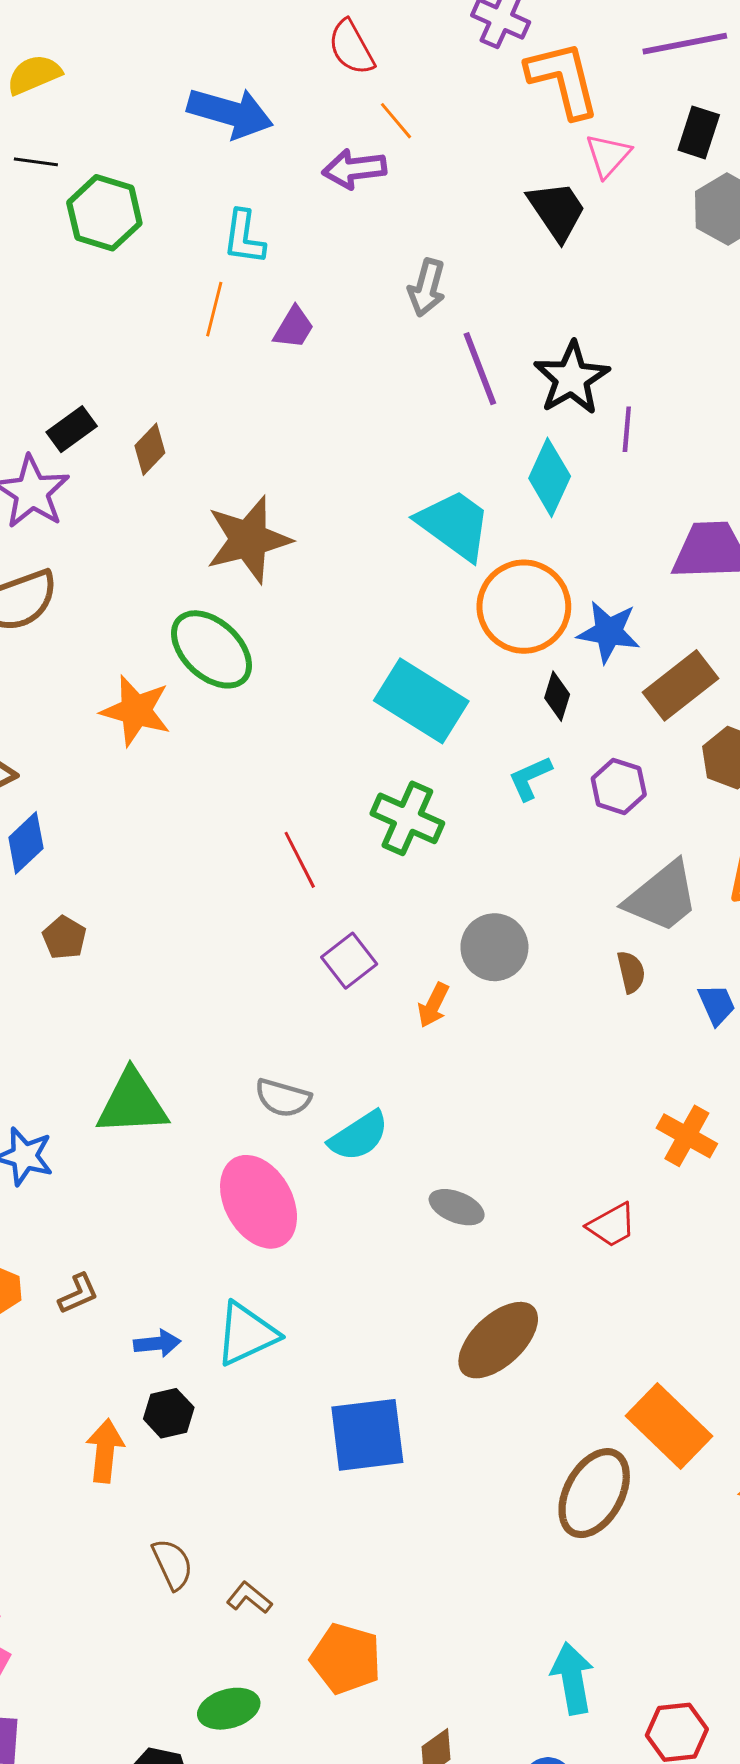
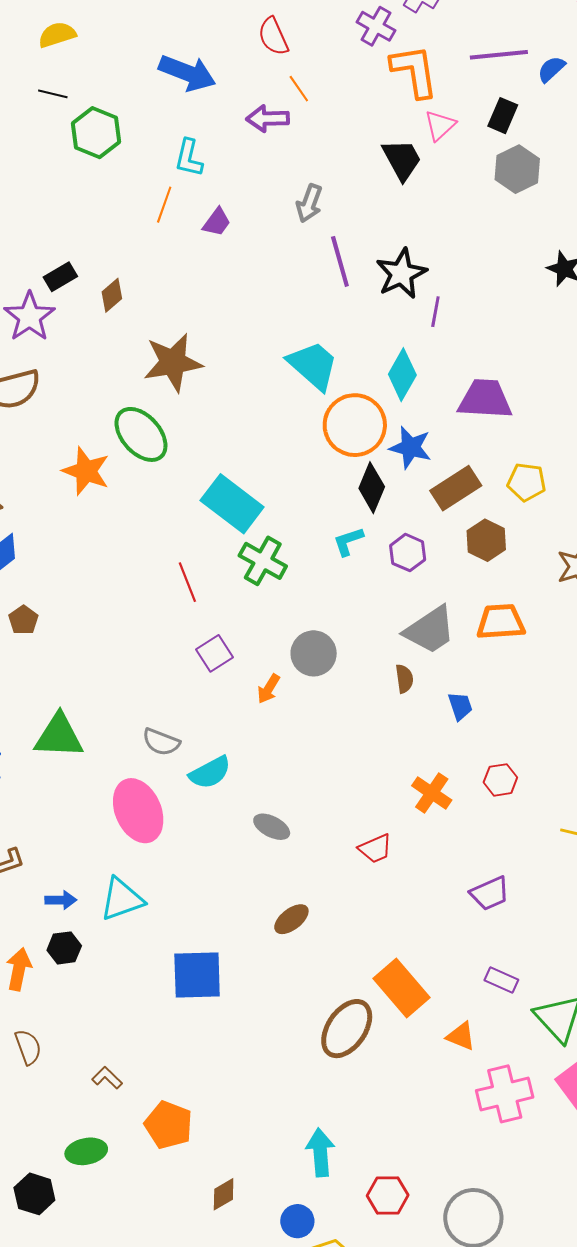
cyan diamond: (550, 477) -> (402, 375), moved
black diamond: (557, 696) -> (372, 488), size x1.5
cyan rectangle: (421, 701) -> (232, 504), moved
brown ellipse: (498, 1340) -> (291, 919), size x0.6
brown semicircle: (172, 1564) -> (28, 1047), moved

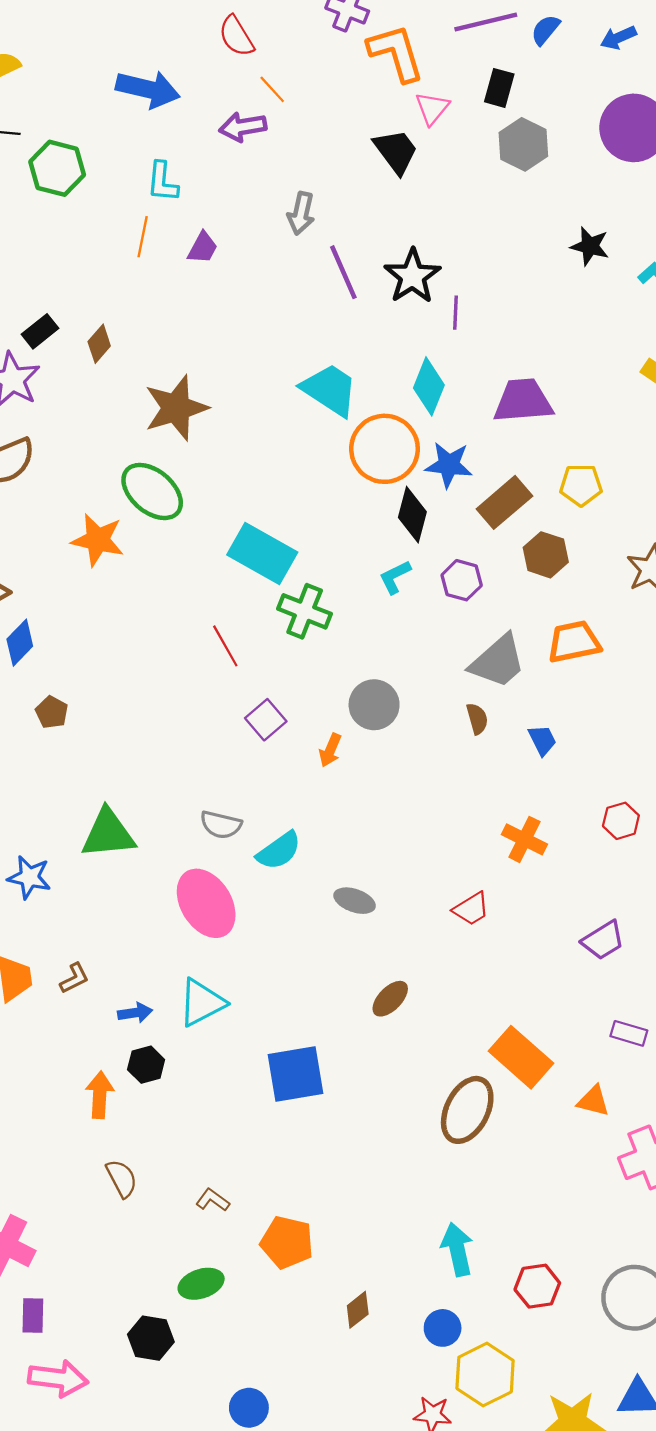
red hexagon: (500, 780) -> (621, 821), moved

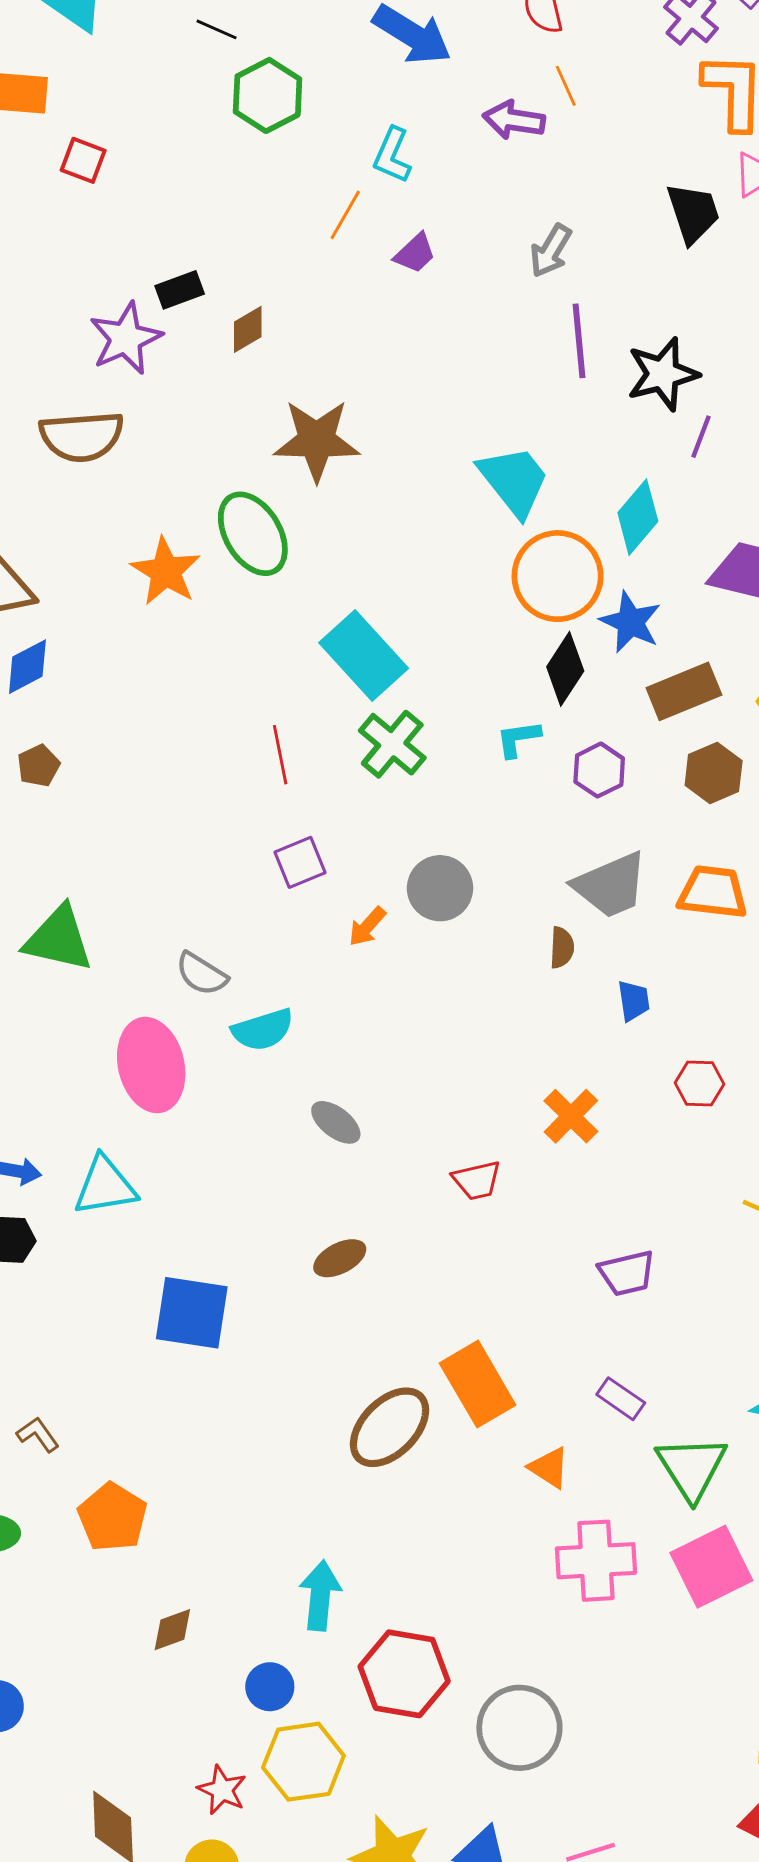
red hexagon: (621, 821) -> (700, 1084), moved
red hexagon: (537, 1286) -> (404, 1674), size x1.5

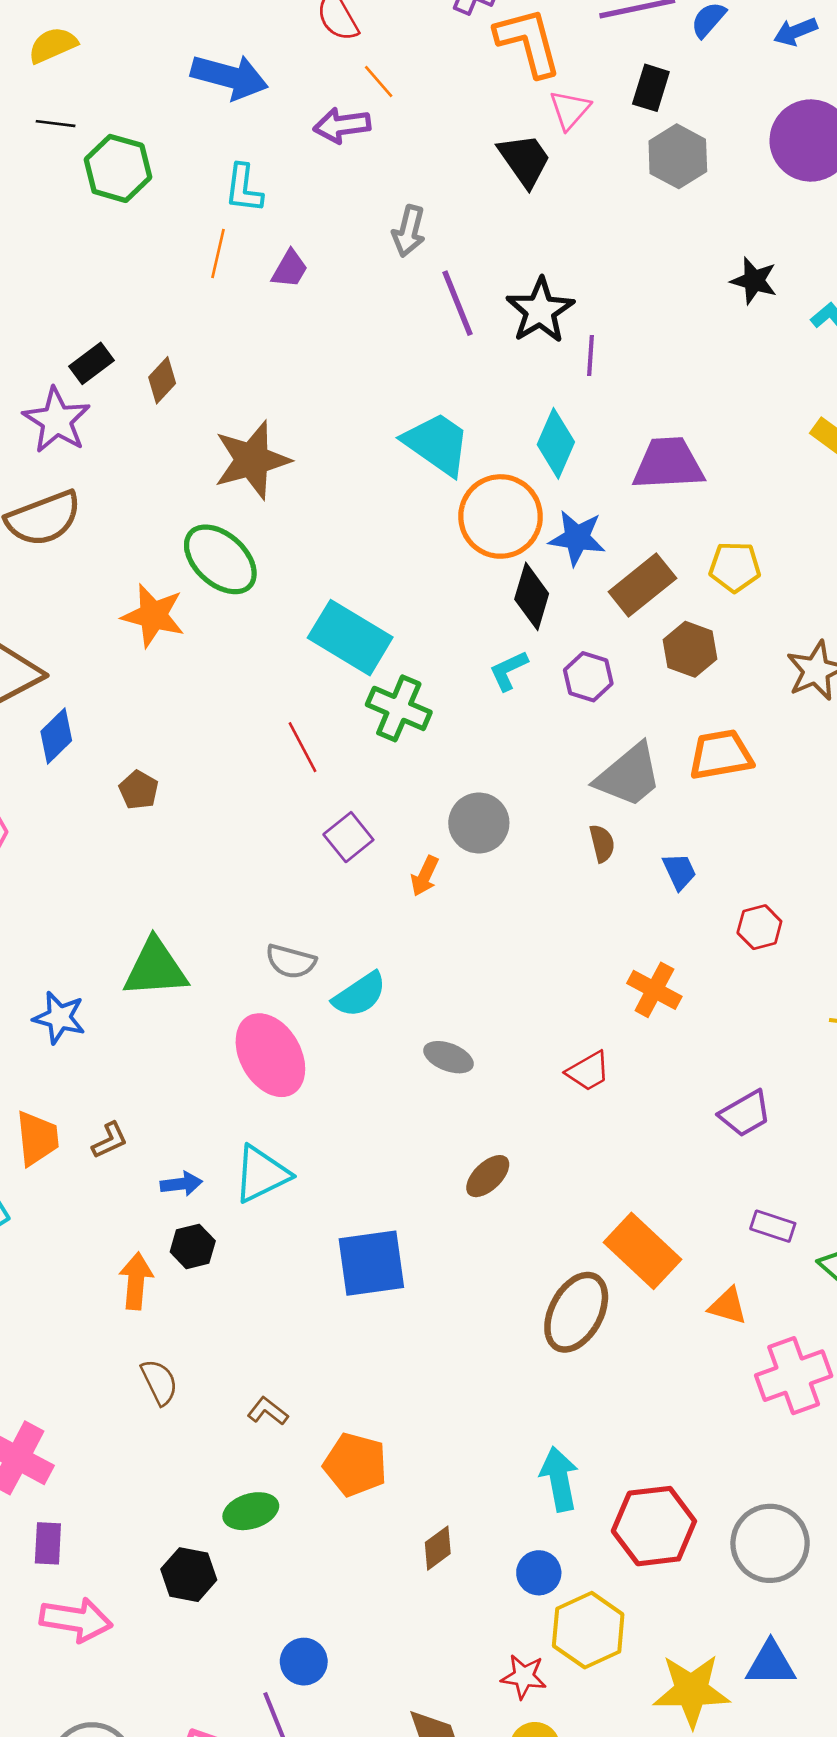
brown pentagon: (38, 766) -> (139, 790), moved

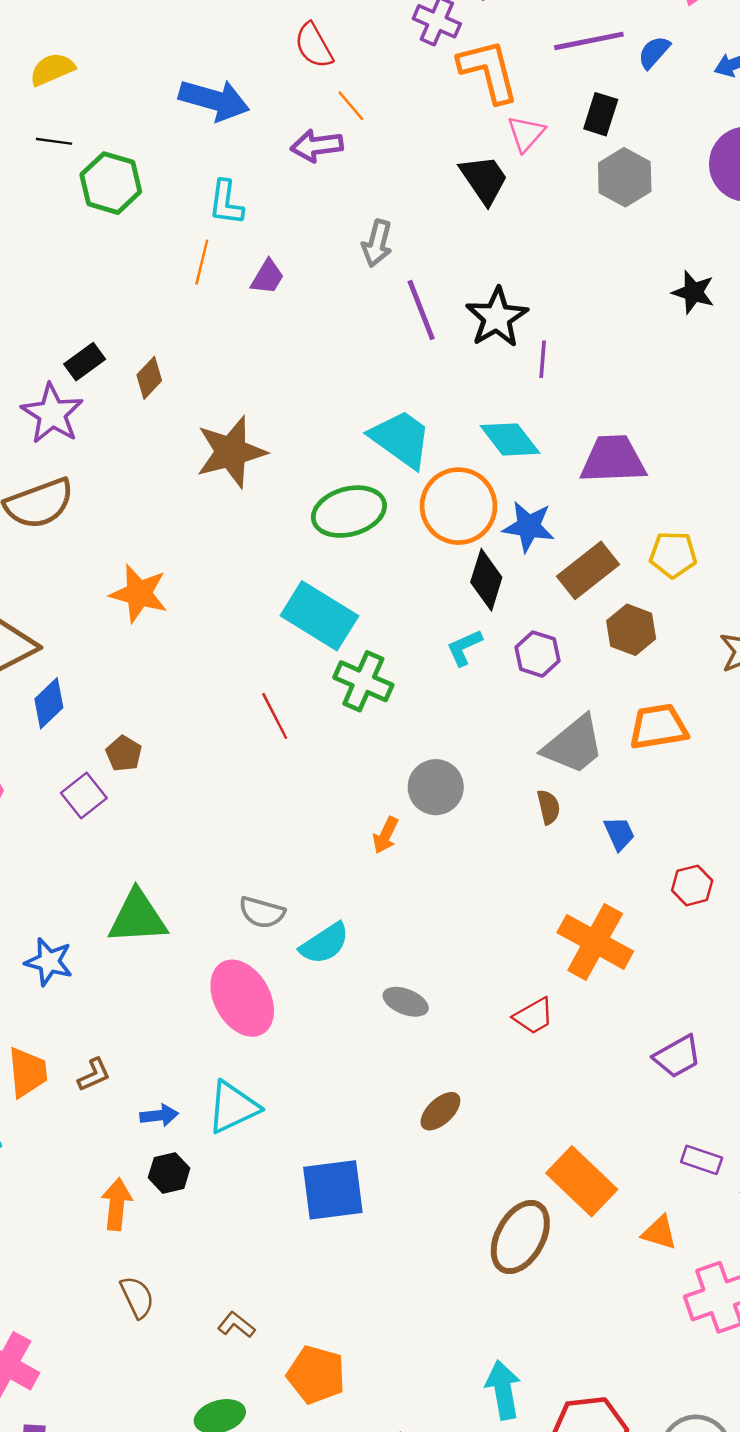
cyan diamond: (556, 443) -> (510, 439), turned -62
green ellipse: (220, 559) -> (349, 512), moved, turned -58
purple square: (348, 837) -> (84, 795), moved
orange cross: (654, 990) -> (595, 942), size x1.5

